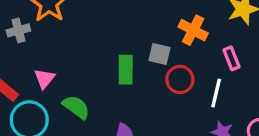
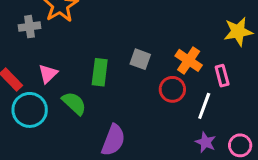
orange cross: (193, 30) -> (189, 60), moved
gray square: (160, 54) -> (140, 59), moved
green rectangle: (126, 70) -> (100, 72), moved

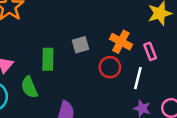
gray square: (140, 59) -> (81, 45), turned -30
green semicircle: (74, 103) -> (29, 87), turned -150

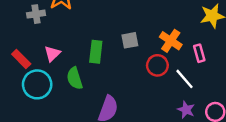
white line: (138, 78) -> (185, 79), turned -60

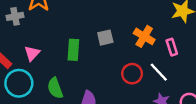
red circle: (157, 65) -> (132, 74), moved
green semicircle: (75, 78) -> (55, 88), moved

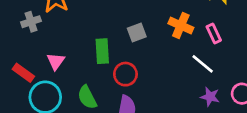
red circle: (132, 74) -> (125, 74), moved

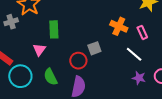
gray square: (137, 32) -> (94, 48), moved
green rectangle: (102, 51) -> (54, 29), moved
pink triangle: (56, 61) -> (39, 50), moved

